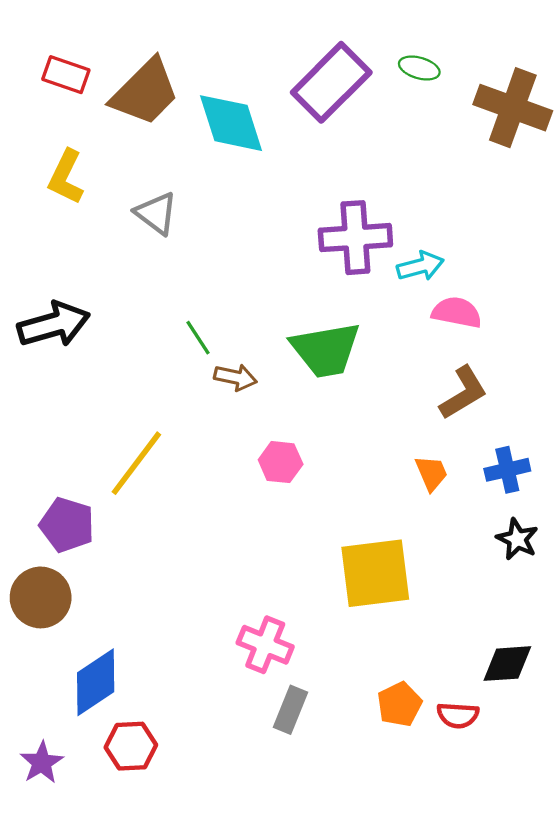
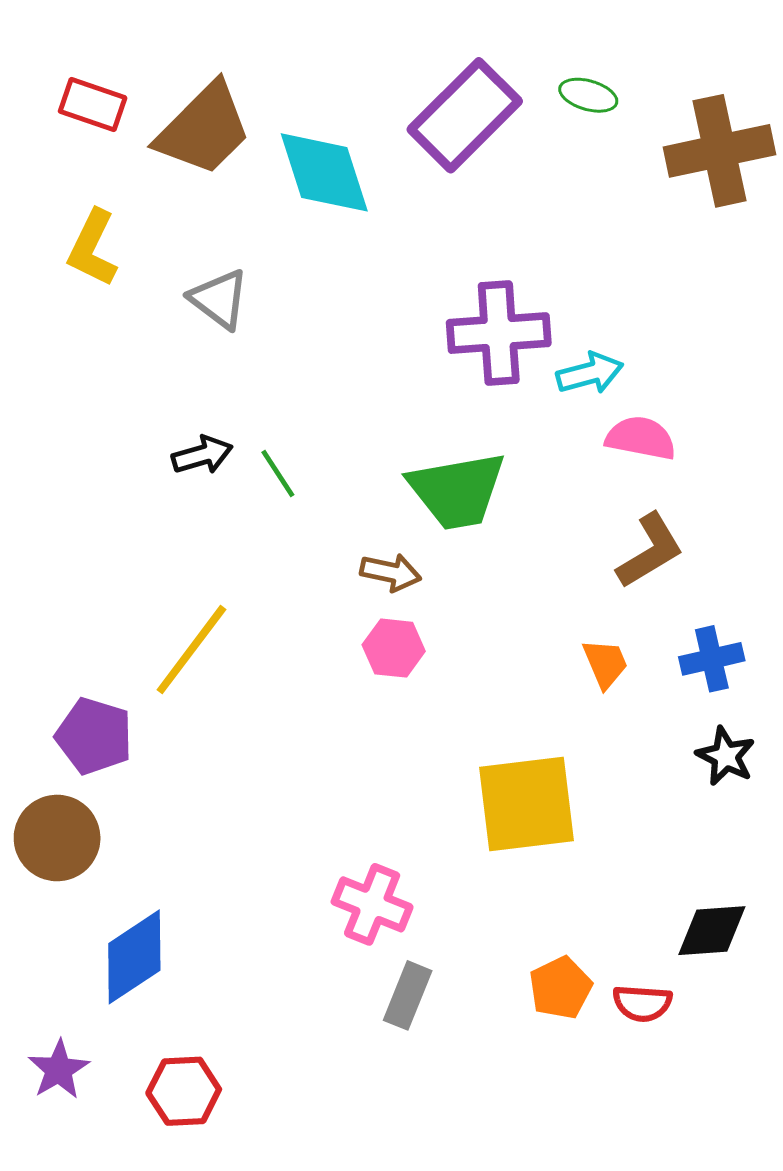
brown cross: (513, 108) -> (720, 151), turned -32
black arrow: (54, 324) -> (202, 455), moved, size x0.6
brown arrow: (235, 377) -> (391, 572), moved
red hexagon: (131, 746) -> (184, 1091), moved

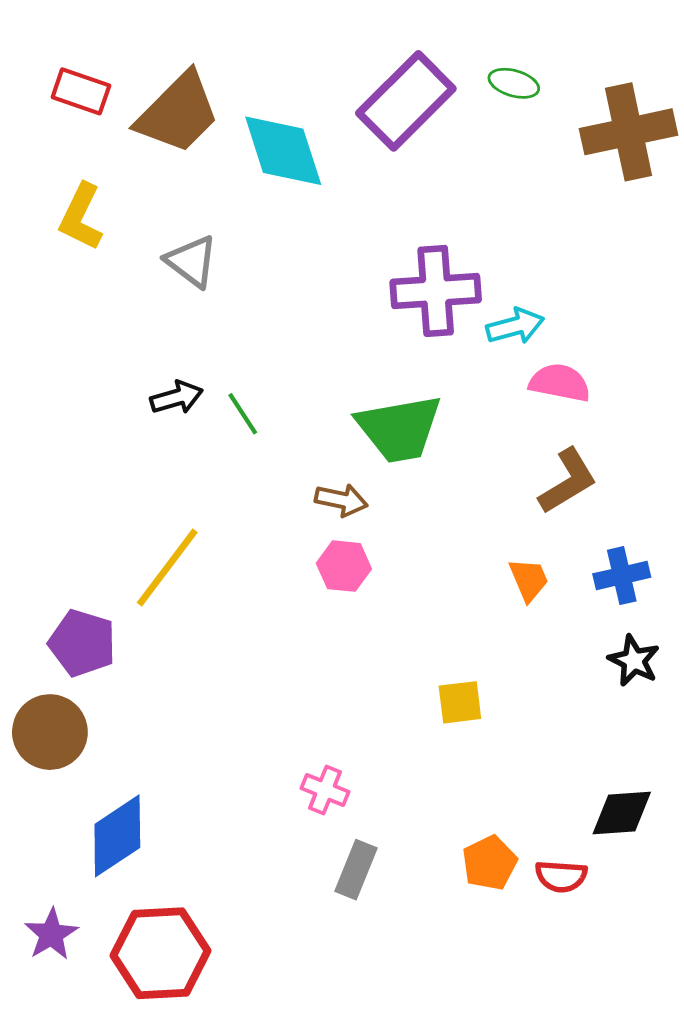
yellow square: (526, 804) -> (460, 702), size x0.5
pink cross: (372, 904) -> (325, 790), size x0.7
red hexagon: (184, 1091) -> (160, 953), size x1.5

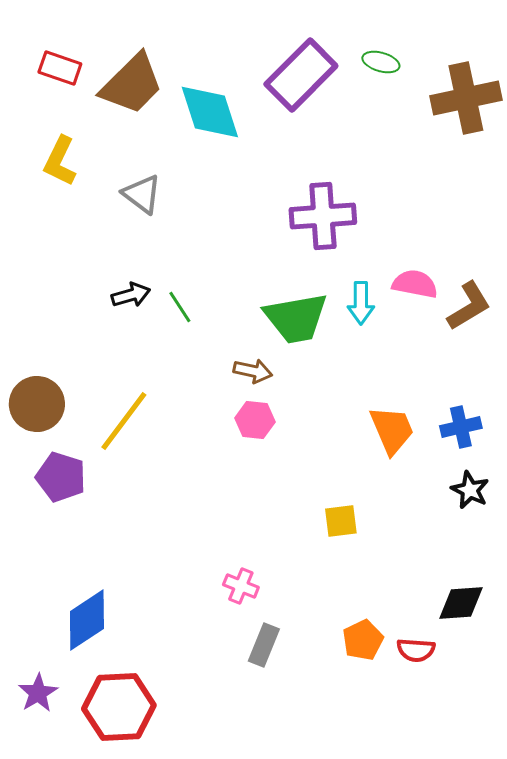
cyan arrow: (515, 326) -> (361, 303), moved, turned 105
brown L-shape: (568, 481) -> (469, 306), moved
orange trapezoid: (529, 580) -> (392, 430), size x1.5
brown circle: (50, 732) -> (37, 404), moved

